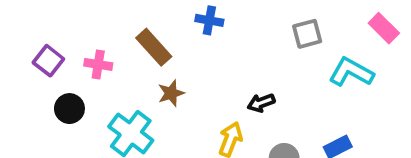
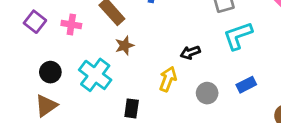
cyan L-shape: (351, 72) -> (238, 36), moved, turned -48
black circle: (69, 109) -> (50, 72), moved

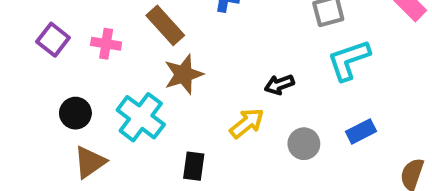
brown star: (125, 46) -> (184, 74), size x1.4
yellow arrow: (168, 79) -> (247, 123), turned 30
brown triangle: (46, 106) -> (90, 162), moved

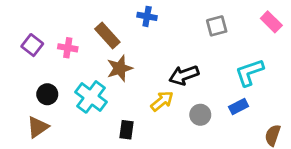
cyan L-shape: (349, 60) -> (249, 72), moved
black arrow: (279, 85) -> (184, 75), size x1.5
brown triangle: (90, 162) -> (38, 127), moved

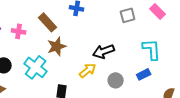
pink rectangle: (271, 22) -> (158, 11), moved
cyan L-shape: (249, 72) -> (152, 49), turned 105

